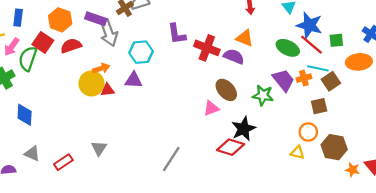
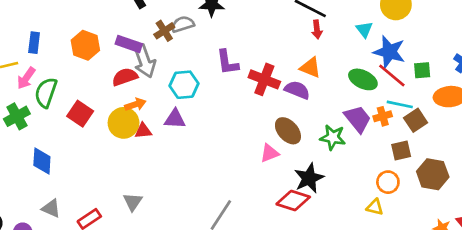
red square: (43, 42) -> (80, 114), moved
red semicircle: (71, 46) -> (125, 77), moved
brown hexagon: (334, 147) -> (433, 174), moved

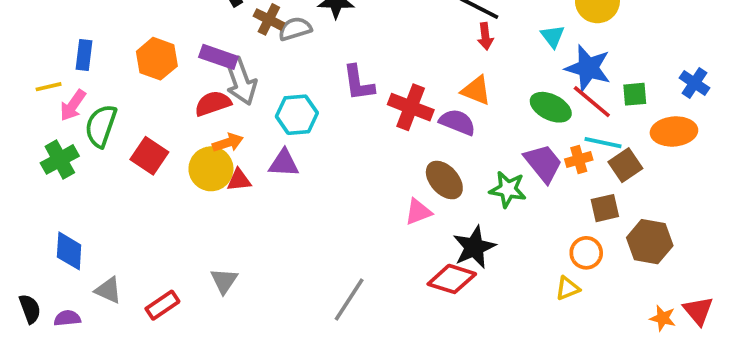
brown cross: (164, 31) -> (269, 19), moved, turned -30
blue diamond: (42, 161) -> (69, 251), moved
yellow triangle: (375, 207) -> (568, 288), turned -36

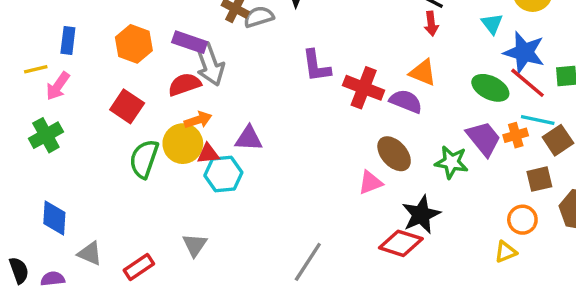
cyan hexagon: (297, 115) -> (223, 174), moved
green semicircle: (101, 126) -> (144, 159), moved
red square: (149, 156) -> (127, 106), moved

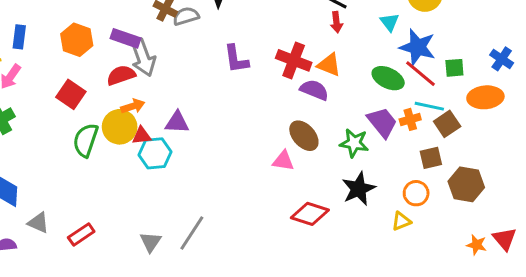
red cross: (364, 88) -> (294, 60), moved
pink triangle: (370, 182) -> (283, 161), turned 30
black star: (421, 215) -> (359, 189), moved
gray triangle: (195, 245) -> (151, 242), moved
gray line: (308, 262) -> (192, 233), moved

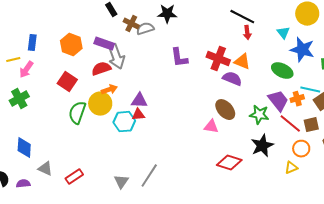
red line: (420, 74) -> (290, 124), moved
red triangle: (142, 136) -> (138, 115), moved

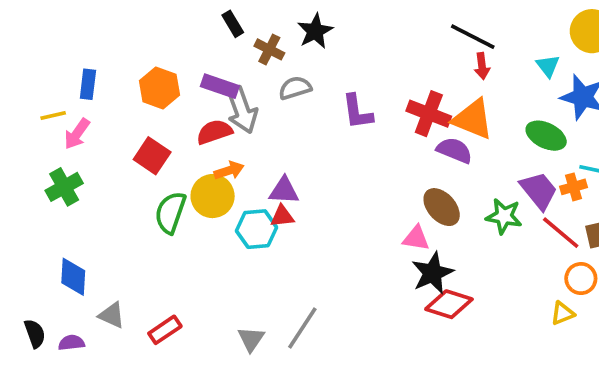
black star: (167, 14) -> (315, 31), moved, turned -30
gray semicircle: (145, 29) -> (295, 88), moved
orange triangle: (242, 62) -> (473, 119), size x1.4
black star: (262, 146) -> (432, 273), moved

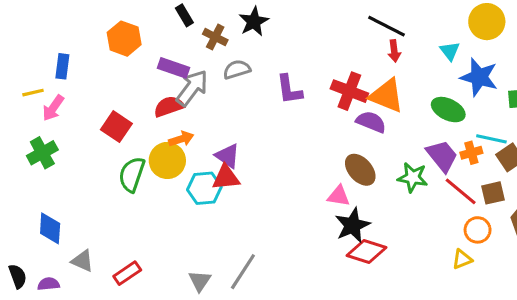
orange hexagon: (159, 88) -> (124, 39), moved
gray arrow: (242, 110) -> (192, 88), turned -123
purple triangle: (284, 191) -> (228, 156), turned 32
red triangle: (282, 216) -> (226, 177), size x1.4

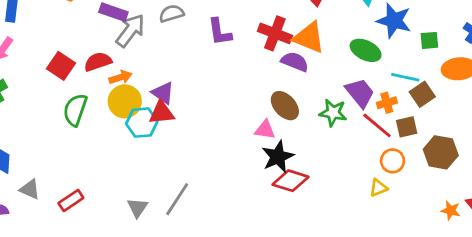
red semicircle: (169, 106) -> (98, 62), moved
orange cross: (471, 153) -> (387, 103), moved
yellow circle: (167, 160) -> (125, 101), moved

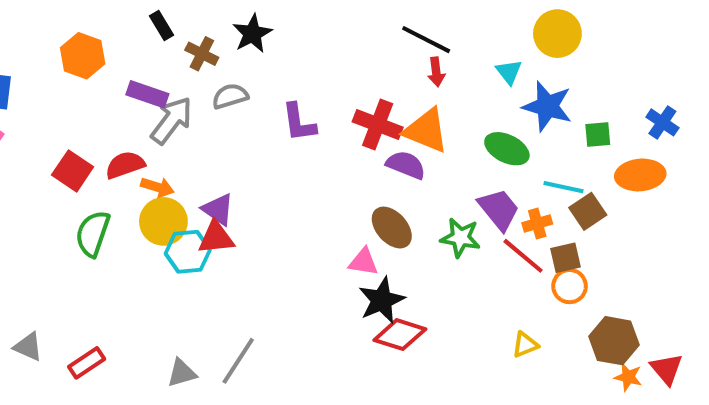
orange arrow: (120, 77) -> (157, 187), turned 35
brown hexagon: (441, 152) -> (614, 341), moved
orange circle: (393, 161) -> (570, 286), moved
gray triangle: (137, 208) -> (182, 373), turned 40

